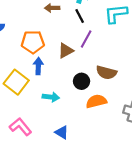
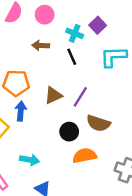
purple line: (86, 39) -> (80, 97), moved
cyan arrow: (51, 97) -> (30, 160), moved

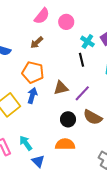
brown arrow: (41, 45) -> (37, 43), moved, turned -56
orange semicircle: (85, 156) -> (65, 144), moved
cyan arrow: (30, 160) -> (26, 143), moved, turned -147

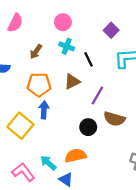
pink semicircle: (42, 16) -> (15, 23), moved
cyan cross: (87, 41) -> (67, 46), moved
brown triangle: (61, 88) -> (72, 82), moved
orange semicircle: (65, 144) -> (76, 156), moved

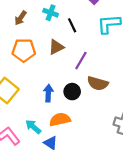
blue arrow: (44, 110) -> (48, 93), moved

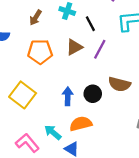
purple line: (81, 61) -> (100, 49), moved

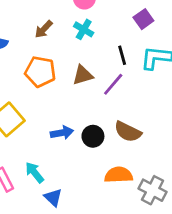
black line: (90, 24) -> (122, 55), moved
blue arrow: (68, 96) -> (62, 133), turned 66
orange semicircle: (81, 124) -> (119, 175), moved

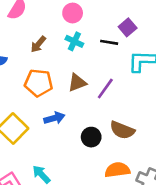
black line: (122, 55) -> (109, 42), moved, turned -60
blue arrow: (62, 133) -> (54, 118), moved

